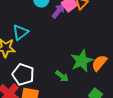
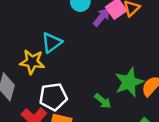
white pentagon: (23, 74) -> (53, 97), turned -30

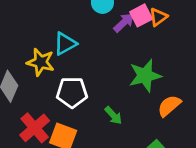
green star: (129, 82) -> (145, 76), moved
white pentagon: (53, 97) -> (72, 92), moved

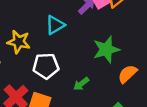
cyan triangle: (65, 44) -> (55, 25), moved
green arrow: (113, 115) -> (81, 84), turned 98

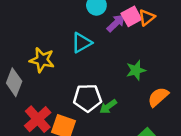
green star: (106, 49) -> (136, 70), size x0.7
white pentagon: (46, 66) -> (87, 98), moved

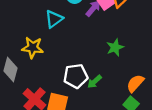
cyan triangle: (82, 43) -> (54, 19), moved
orange semicircle: (158, 97) -> (135, 83), moved

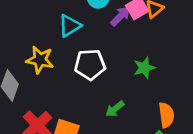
white pentagon: (76, 76) -> (90, 65), moved
orange semicircle: (135, 83) -> (166, 115), turned 126

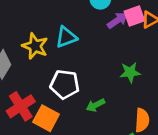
cyan triangle: (70, 26) -> (66, 37), moved
white pentagon: (90, 65) -> (65, 84), moved

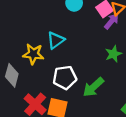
purple arrow: (117, 20) -> (112, 21), moved
green arrow: (95, 105) -> (93, 87), size x1.5

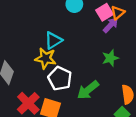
yellow star: (33, 54) -> (46, 58), moved
white pentagon: (65, 78) -> (60, 78), turned 30

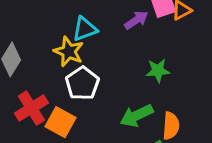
purple arrow: (111, 25) -> (136, 20), moved
green arrow: (88, 90) -> (137, 116), moved

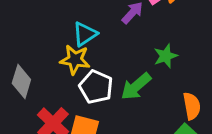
green arrow: (137, 116) -> (136, 86), moved

